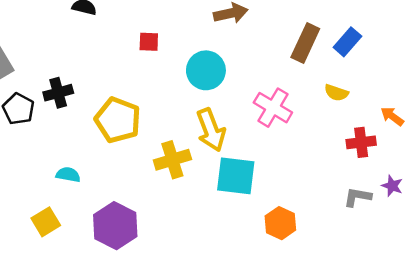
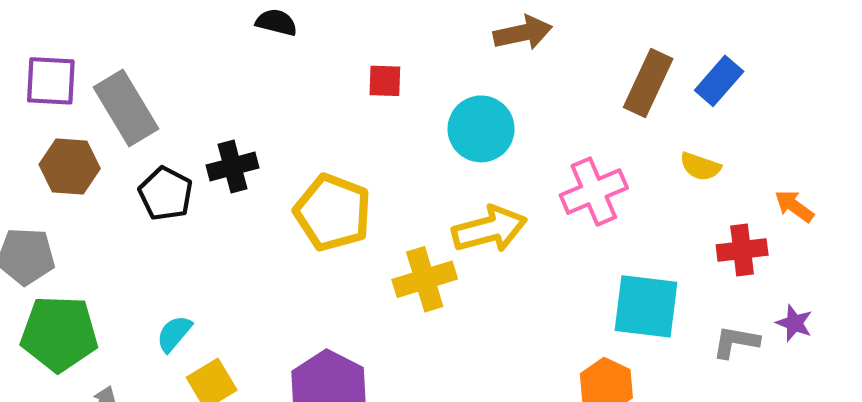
pink cross: (273, 108) -> (594, 192), turned 36
yellow arrow: (211, 130) -> (489, 229), turned -84
cyan semicircle: (68, 175) -> (174, 334), moved, turned -60
cyan square: (236, 176) -> (646, 306), moved

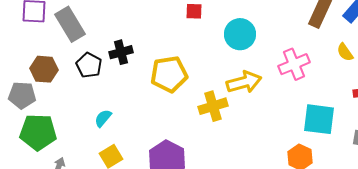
brown hexagon: (70, 167) -> (44, 69), moved
yellow semicircle: (700, 167) -> (345, 52), turned 36
yellow pentagon: (333, 212) -> (169, 74), turned -30
cyan semicircle: (174, 334) -> (103, 118), moved

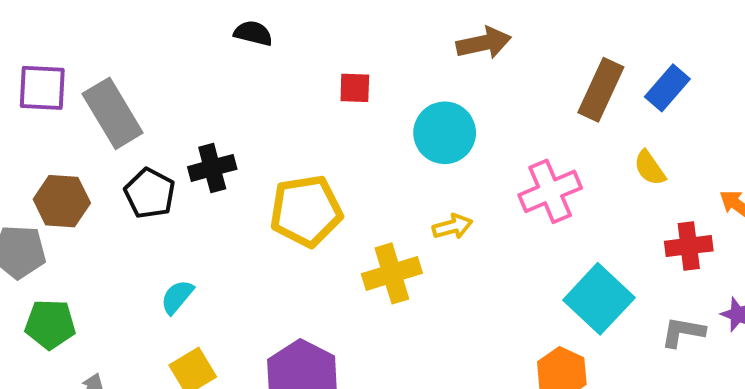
yellow arrow: (244, 82) -> (452, 227), size x0.6
cyan square: (319, 119) -> (599, 299), turned 36
green pentagon: (38, 132) -> (50, 324), size x0.7

